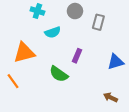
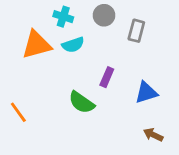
cyan cross: (37, 11) -> (63, 17), moved
orange triangle: (24, 53) -> (37, 45), moved
blue triangle: (116, 62) -> (146, 93), moved

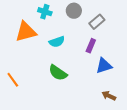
gray rectangle: (136, 31) -> (97, 22), turned 35
cyan semicircle: (73, 45) -> (57, 42), moved
purple rectangle: (107, 77) -> (91, 46), moved

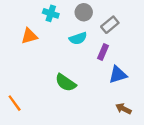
orange triangle: (26, 32) -> (29, 36), size x0.7
cyan semicircle: (57, 42) -> (78, 38), moved
orange line: (13, 80) -> (15, 103), moved

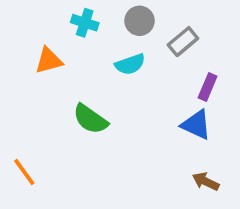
purple rectangle: (103, 52) -> (208, 87), moved
blue triangle: (118, 75) -> (196, 125), turned 42
green semicircle: (66, 83) -> (90, 119), moved

